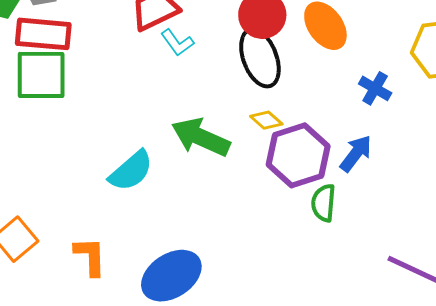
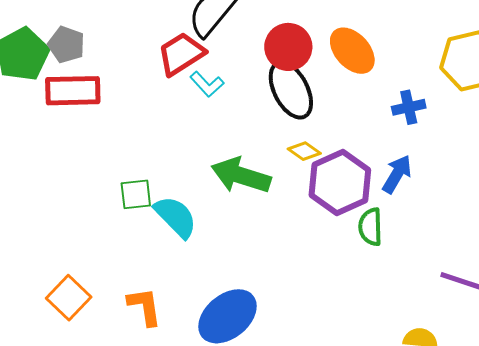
green square: (41, 75) -> (136, 194), moved, size x0.6
blue cross: (375, 88) -> (409, 107), turned -36
cyan semicircle: (131, 171) -> (176, 217), turned -87

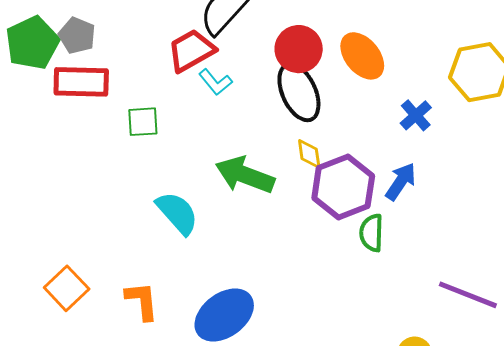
blue cross: (409, 107) -> (416, 115), turned -32
yellow diamond: (304, 151) -> (309, 154), turned 44
green square: (136, 194) -> (143, 122), moved

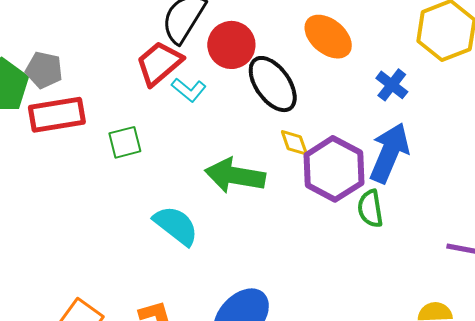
red circle: (299, 49) -> (231, 45), moved
blue arrow: (401, 182) -> (389, 153), size x1.5

